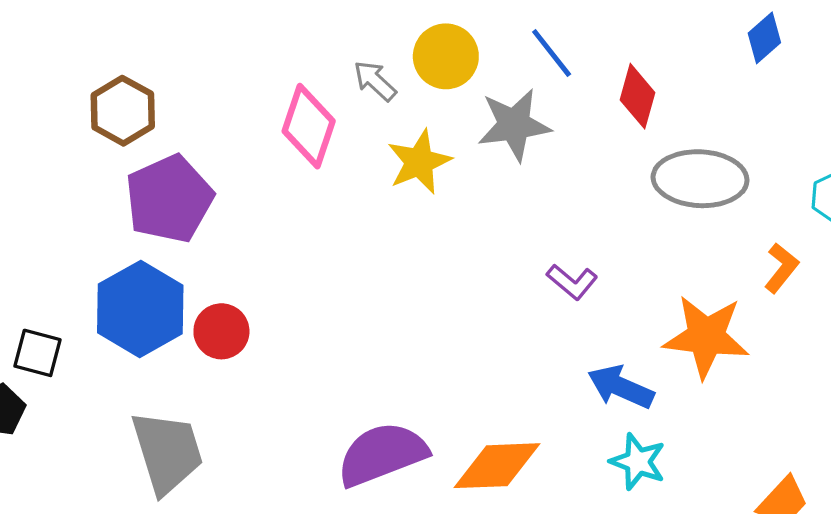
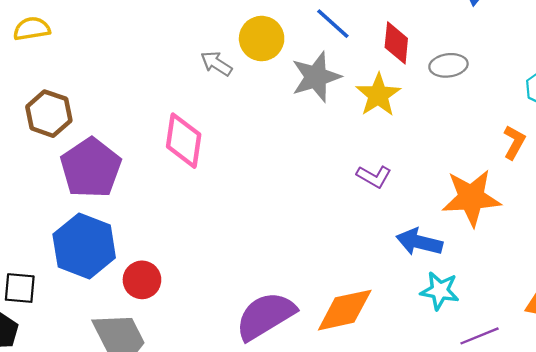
pink diamond: (309, 126) -> (184, 141), moved
yellow star: (419, 162) -> (378, 95), moved
gray ellipse: (700, 179) -> (448, 65), moved, size x0.6
red circle: (221, 331) -> (142, 280), moved

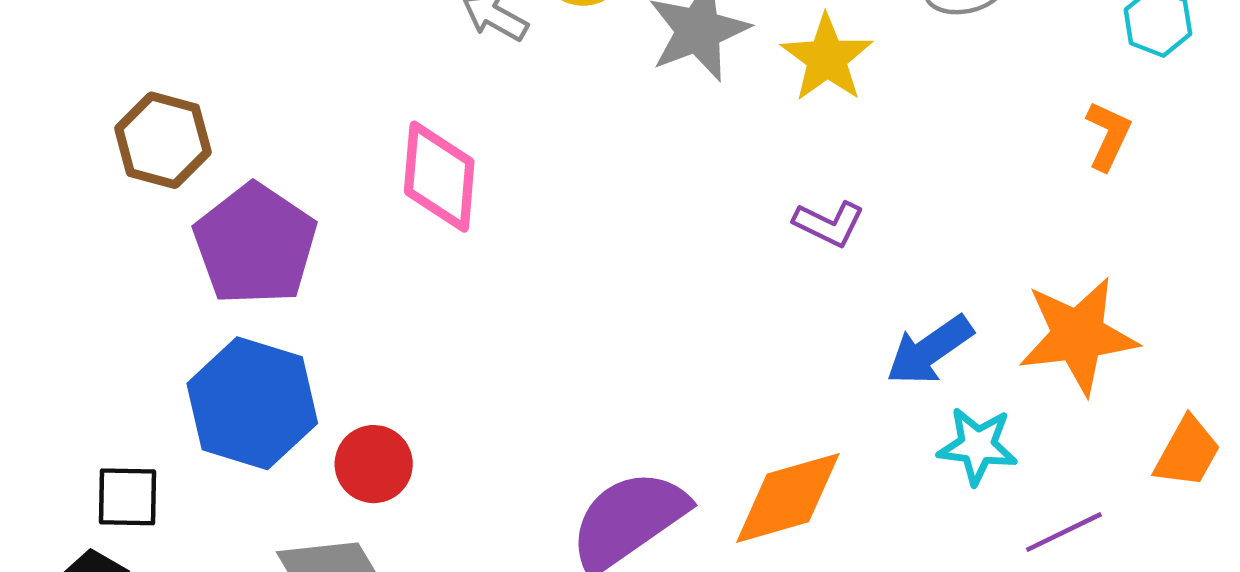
orange star: (471, 198) -> (1078, 336), moved
blue arrow: (419, 242) -> (930, 350), turned -45

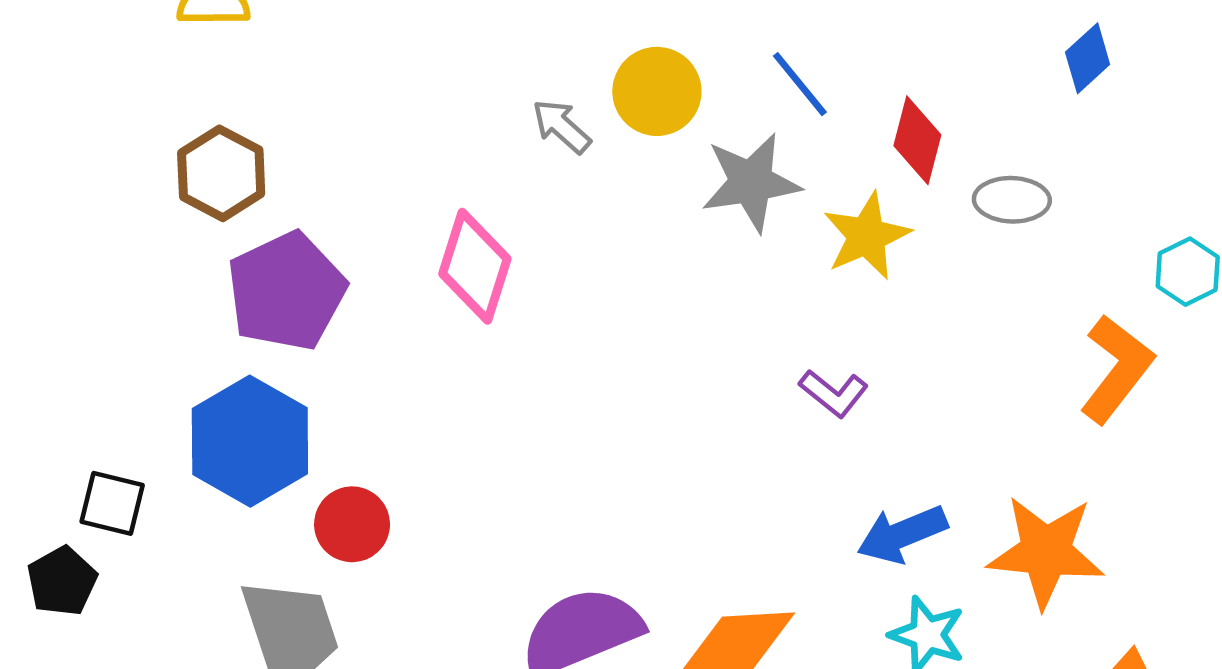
orange L-shape: (1108, 136) -> (1117, 369), size x1.6

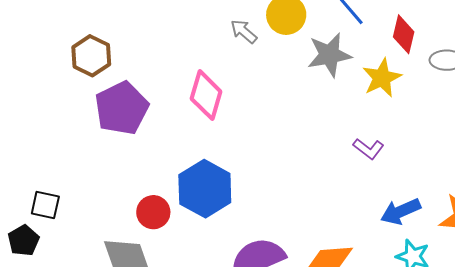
blue hexagon: (250, 441) -> (205, 189), moved

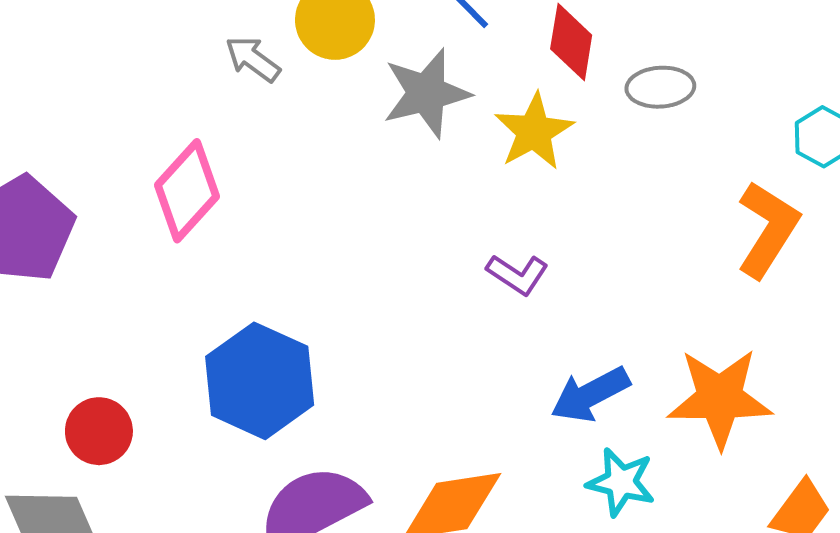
pink diamond: (206, 95) -> (187, 191), turned 30
blue hexagon: (205, 189) -> (260, 381), moved

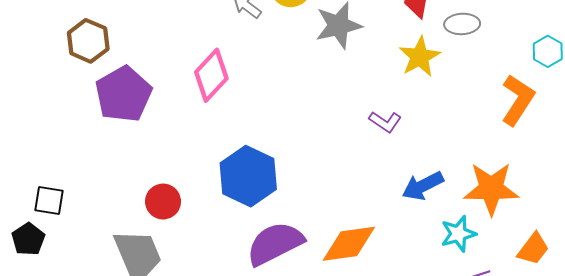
yellow star: (534, 132) -> (420, 57), moved
cyan star: (621, 482) -> (458, 234), moved, turned -30

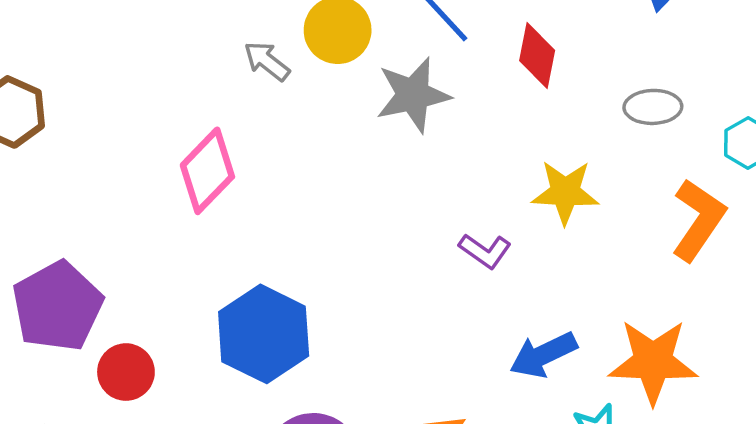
gray ellipse: (462, 24) -> (653, 107), moved
yellow star: (420, 57) -> (565, 192), moved, turned 30
purple pentagon: (123, 94) -> (57, 306), moved

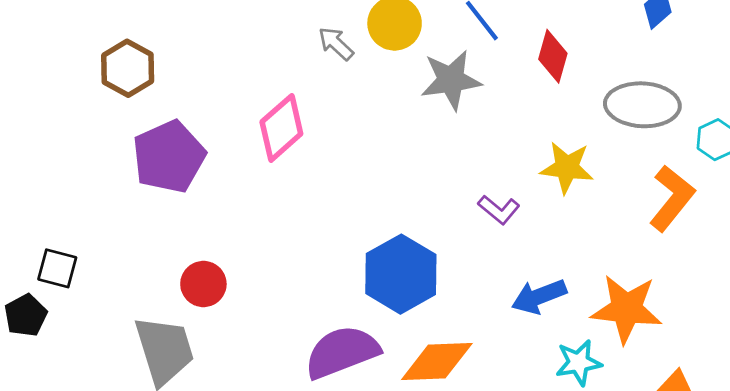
gray ellipse: (653, 107) -> (642, 105), size x1.6
purple pentagon: (57, 306) -> (169, 157), moved
blue hexagon: (264, 334) -> (401, 274), moved

